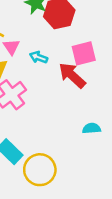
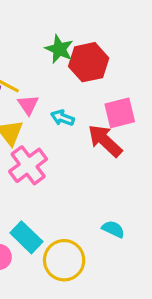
cyan semicircle: (92, 128) -> (113, 229), moved, turned 30

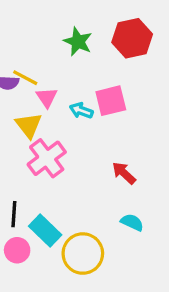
red hexagon: (89, 62) -> (132, 38), moved
pink square: (120, 113) -> (111, 101), moved
red arrow: (105, 141) -> (124, 173), moved, size x0.7

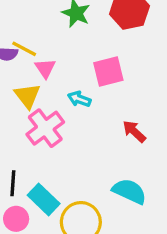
cyan arrow: (81, 111) -> (79, 99), moved
red arrow: (124, 173) -> (134, 131), moved
cyan semicircle: (132, 222) -> (129, 191), size x1.5

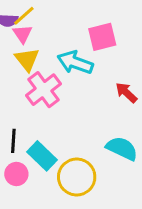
yellow line: (24, 49) -> (24, 16), turned -70
pink triangle: (45, 68) -> (22, 34), moved
cyan arrow: (79, 99) -> (75, 62), size x1.6

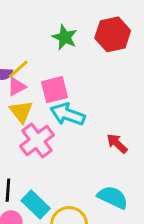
pink triangle: (22, 34) -> (17, 87), turned 36
pink square: (102, 37) -> (54, 90), moved

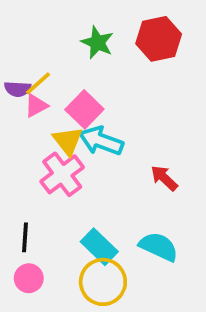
pink square: (54, 90) -> (84, 109), turned -32
yellow triangle: (21, 111) -> (68, 141), moved
cyan rectangle: (36, 205) -> (99, 247), moved

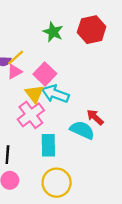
cyan rectangle: (99, 247) -> (48, 145), moved, turned 45
cyan semicircle: (159, 247) -> (82, 130), moved

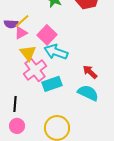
yellow triangle: (34, 94) -> (28, 53), moved
cyan semicircle: (82, 130) -> (88, 93), moved
cyan rectangle: (48, 145) -> (52, 84), moved, turned 72

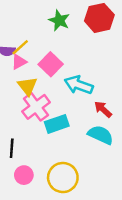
cyan arrow: (56, 52) -> (79, 85), moved
pink circle: (17, 126) -> (24, 175), moved

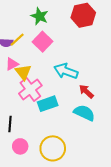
green star: (59, 20) -> (39, 16), moved
pink triangle: (19, 62) -> (12, 64), moved
pink square: (51, 64) -> (43, 42), moved

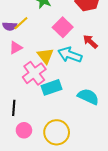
pink square: (43, 42) -> (63, 27), moved
yellow triangle: (23, 72) -> (45, 56), moved
red arrow: (86, 91) -> (90, 42), moved

